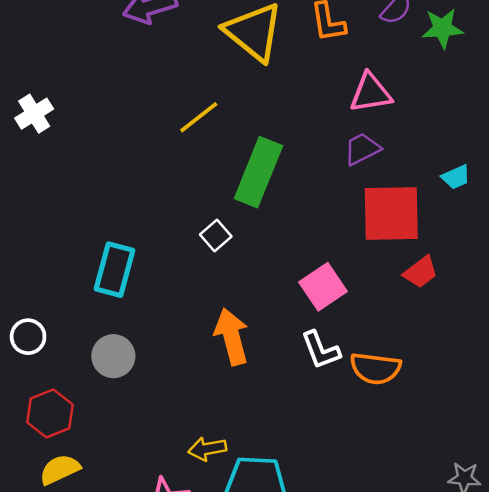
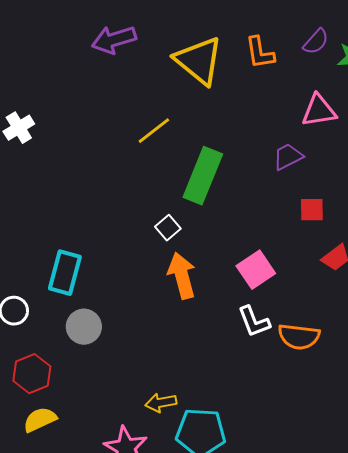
pink triangle: (371, 93) -> (319, 111), moved
red square: (391, 214) -> (312, 210), size x0.5
cyan rectangle: (115, 270) -> (65, 273), moved
orange arrow: (232, 337) -> (182, 276), moved

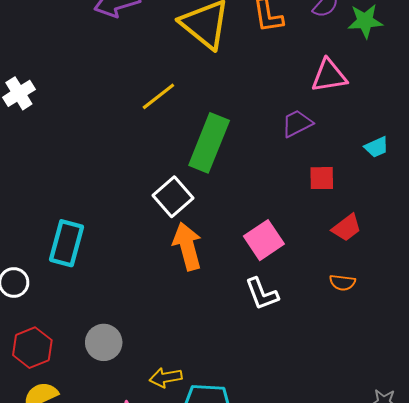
white square: (168, 228) -> (173, 197), size x1.5
gray circle: (84, 327) -> (104, 342), moved
orange semicircle: (299, 337) -> (342, 282), moved, size x0.6

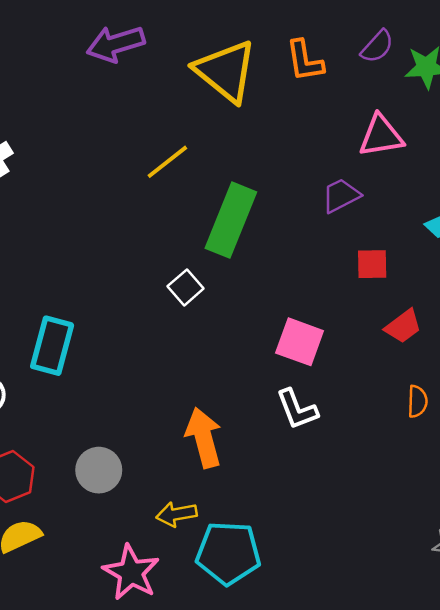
white square: (173, 197) -> (186, 287), size x0.7
pink square: (264, 240) -> (300, 342), turned -36
orange arrow: (187, 246) -> (204, 438), moved
orange semicircle: (342, 282) -> (417, 401), moved, turned -95

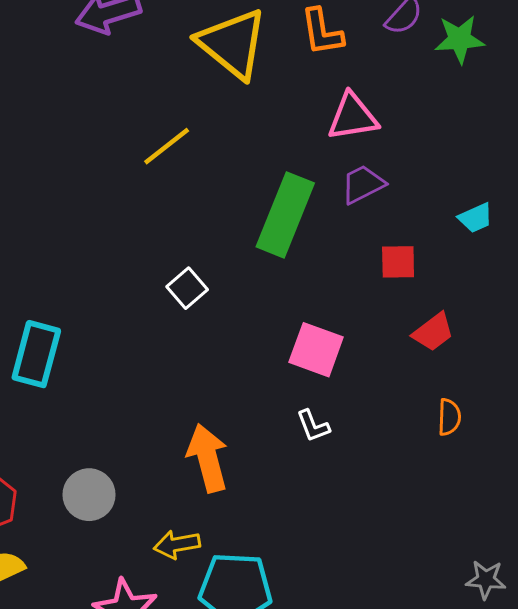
pink triangle: (381, 136) -> (353, 117), moved
green rectangle: (231, 220) -> (285, 215), moved
white L-shape: (297, 409) -> (313, 426), size x0.7

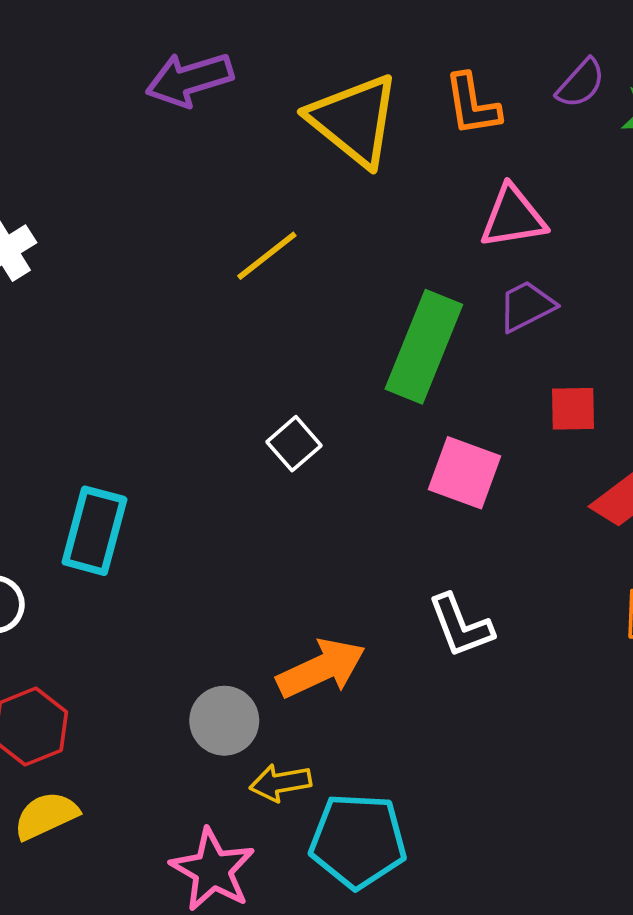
pink square: (316, 350) -> (464, 473), moved
white L-shape: (313, 426) -> (461, 626), size x1.5
orange arrow: (208, 458) -> (321, 668), turned 80
gray circle: (89, 495) -> (224, 721), moved

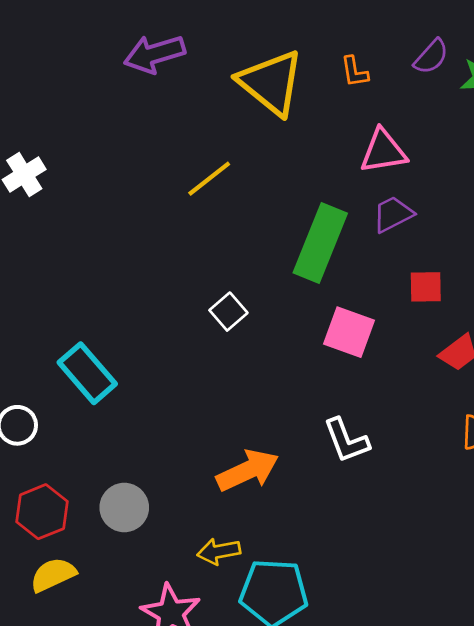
orange L-shape: (472, 105) -> (355, 72), size x0.7
cyan rectangle: (94, 531) -> (87, 373), turned -56
gray circle: (224, 721) -> (124, 508), moved

